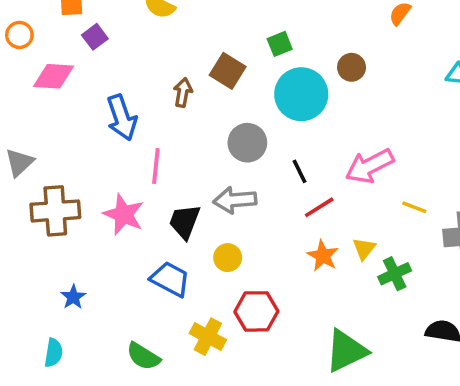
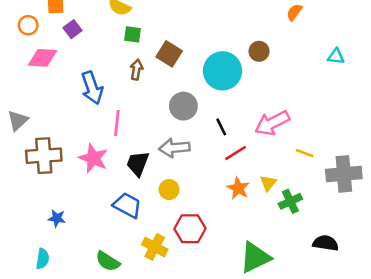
orange circle: (19, 35) -> (28, 25), moved
green square: (280, 44) -> (133, 34), moved, turned 30
blue star: (73, 297) -> (57, 218), turned -30

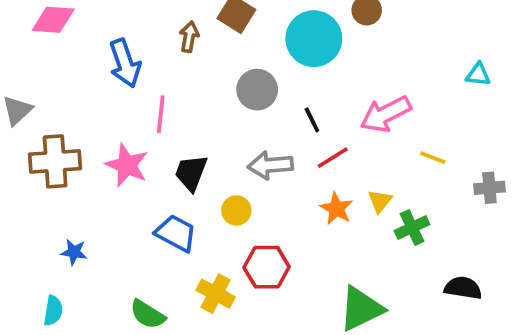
cyan triangle: (336, 57) -> (478, 75), moved
gray arrow: (174, 148) -> (270, 165), moved
gray cross: (344, 174) -> (489, 188), size x0.6

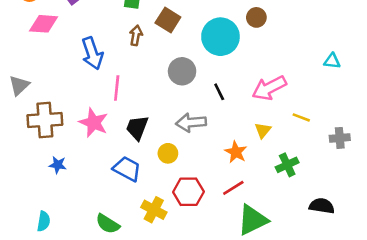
red line: (333, 158) -> (233, 188), moved
yellow triangle: (380, 201) -> (263, 130), moved
blue star: (74, 252) -> (58, 165), moved

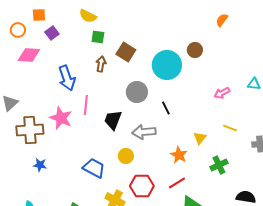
pink arrow: (269, 88) -> (222, 93), moved, size x0.6
pink star: (94, 123) -> (61, 118), moved
black trapezoid: (137, 128) -> (113, 120), moved

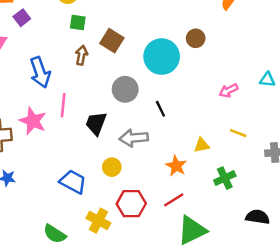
yellow triangle: (200, 138) -> (202, 145), turned 40

